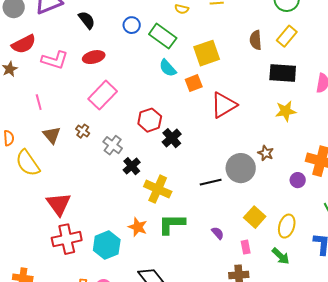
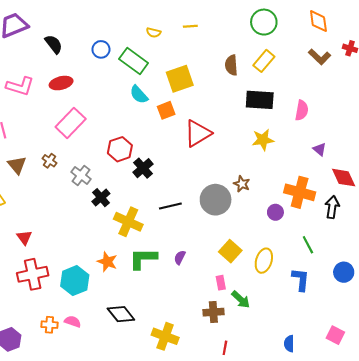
black line: (211, 182) -> (170, 206), moved
red triangle: (59, 204) -> (24, 237), size x0.6
purple semicircle: (218, 233) -> (180, 257), moved, turned -112
green arrow: (281, 256) -> (241, 299), moved

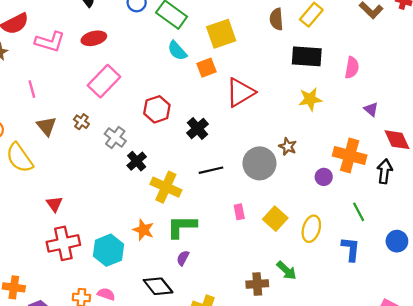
black cross: (143, 168) -> (197, 128), moved
purple semicircle: (180, 257) -> (183, 258), moved
pink rectangle: (221, 283) -> (239, 212), moved

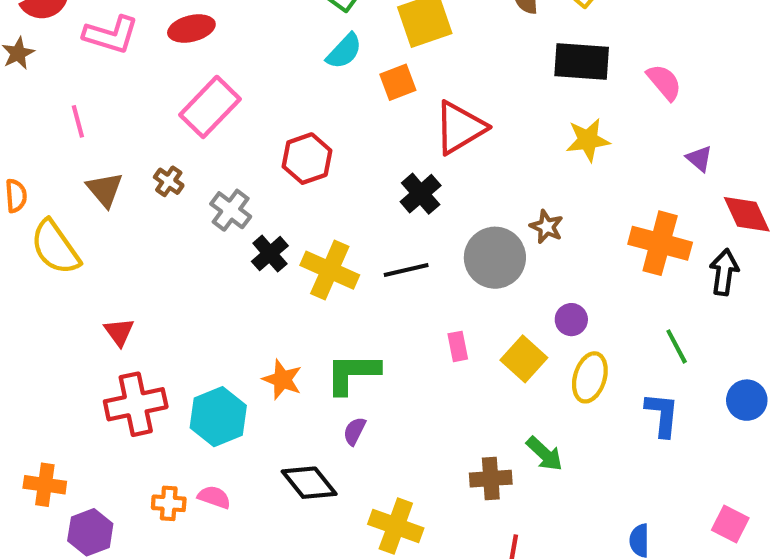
cyan semicircle: (177, 51) -> (344, 51), turned -95
pink semicircle: (352, 68) -> (664, 82), turned -50
black cross: (197, 128) -> (421, 194), moved
purple circle: (324, 177) -> (571, 320), moved
yellow cross: (166, 187) -> (330, 270), moved

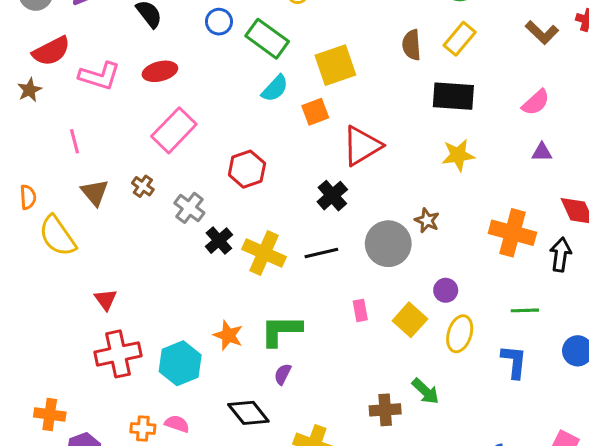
pink semicircle: (664, 82) -> (536, 102), moved, turned 88
purple triangle: (699, 159) -> (542, 152), moved, turned -40
green line: (677, 346) -> (525, 310), turned -64

